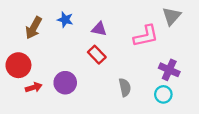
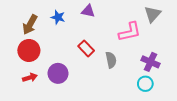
purple triangle: (99, 29) -> (88, 11), moved
red circle: (18, 65) -> (29, 50), moved
gray semicircle: (125, 87) -> (111, 60), moved

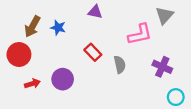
blue star: (58, 17) -> (58, 28), moved
red circle: (29, 50) -> (19, 54), moved
cyan circle: (145, 84) -> (176, 97), moved

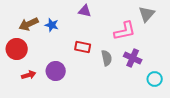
brown arrow: (32, 26) -> (29, 24), turned 36
red rectangle: (93, 52) -> (83, 47), turned -35
purple cross: (162, 67) -> (133, 58), moved
cyan circle: (176, 97) -> (155, 79), moved

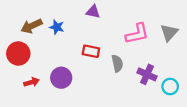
gray triangle: (147, 14) -> (169, 33), moved
purple cross: (133, 58) -> (147, 74), moved

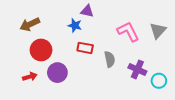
blue star: (57, 27) -> (75, 25), moved
pink L-shape: (137, 34) -> (128, 32), turned -105
red circle: (18, 54) -> (41, 50), moved

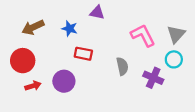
blue star: (75, 25) -> (70, 29), moved
red rectangle: (85, 48) -> (83, 54), moved
red circle: (41, 50) -> (23, 61), moved
cyan circle: (159, 81) -> (174, 59), moved

